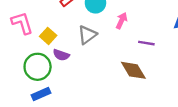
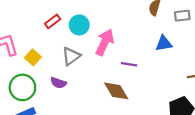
pink arrow: (122, 21) -> (105, 42), size x1.6
purple semicircle: (61, 55) -> (58, 83), moved

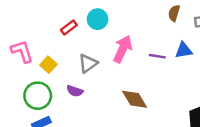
cyan circle: (79, 25) -> (98, 19), moved
purple line: (129, 64) -> (157, 56), moved

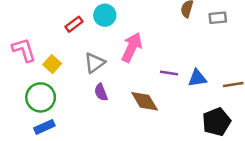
blue triangle: (184, 50) -> (197, 78), moved
purple line: (157, 56) -> (169, 73), moved
purple semicircle: (75, 91) -> (101, 92), moved, turned 49

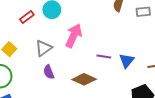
blue triangle: (197, 78) -> (127, 61), turned -42
brown diamond: (145, 101) -> (84, 79), turned -35

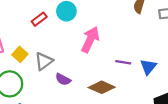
gray triangle: (44, 48) -> (44, 61), moved
purple semicircle: (49, 72) -> (63, 79), turned -40

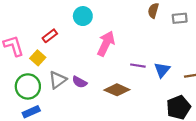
red rectangle: (39, 19) -> (50, 36), moved
gray triangle: (44, 61) -> (58, 80), moved

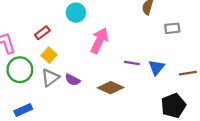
gray rectangle: (180, 18) -> (172, 28), moved
yellow square: (38, 58) -> (49, 55), moved
green circle: (28, 86) -> (20, 70), moved

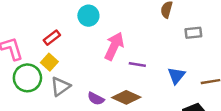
yellow square: (49, 55) -> (49, 62), moved
purple line: (132, 63) -> (137, 64), moved
purple semicircle: (73, 80) -> (96, 99), moved

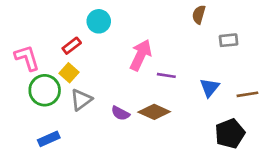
cyan circle: (88, 16) -> (99, 21), moved

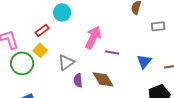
gray triangle: (81, 100) -> (66, 62), moved
brown diamond: (154, 112) -> (103, 79), turned 35
purple semicircle: (120, 113) -> (78, 80), turned 56

